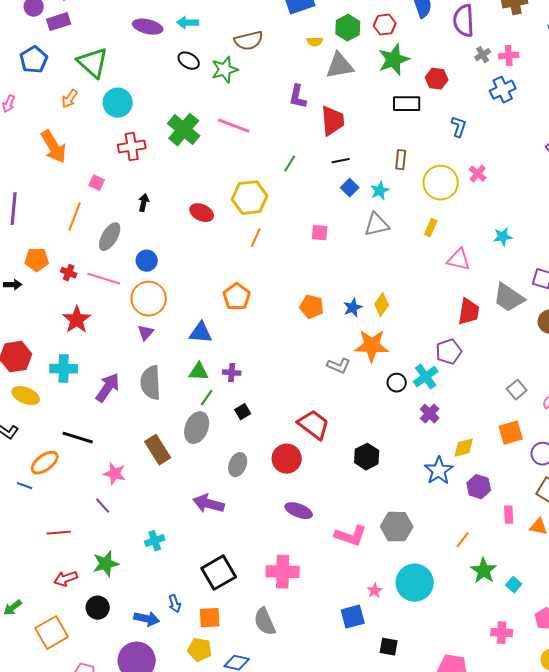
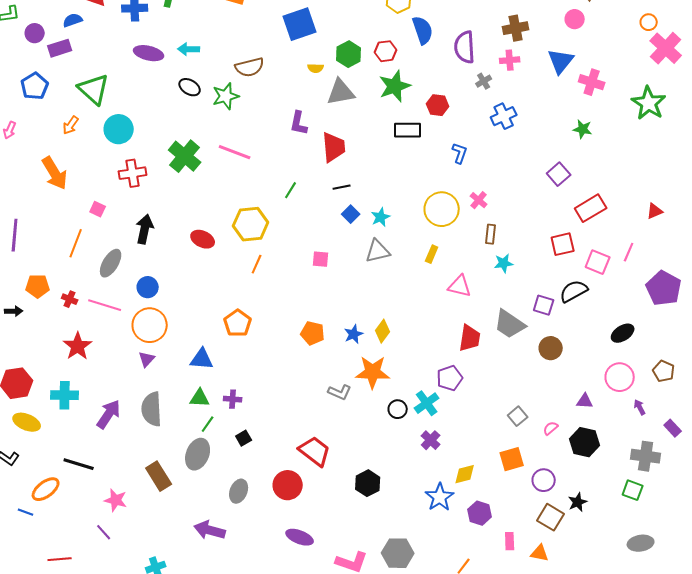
pink cross: (509, 56) -> (510, 60), moved
brown rectangle: (401, 160) -> (491, 234), moved
black arrow: (144, 203) -> (145, 229), size x1.6

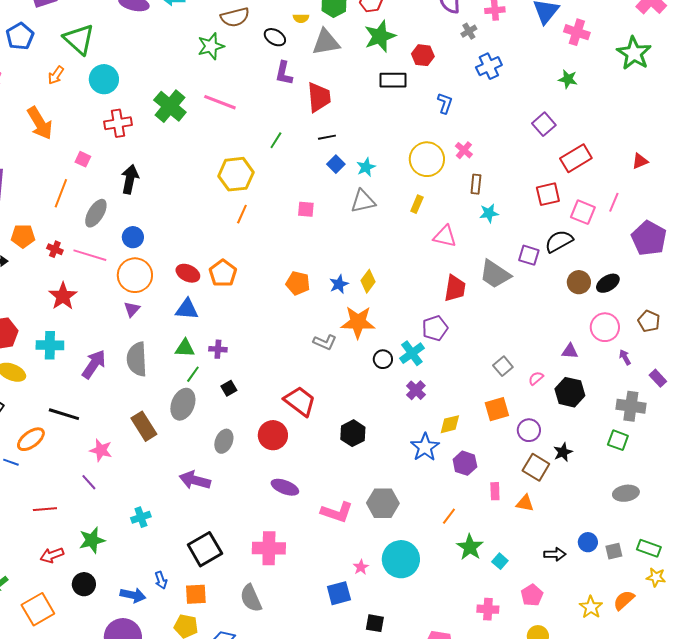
black ellipse: (190, 87) -> (275, 37), moved
red ellipse: (203, 239) -> (188, 273), moved
brown circle: (551, 348) -> (579, 282), moved

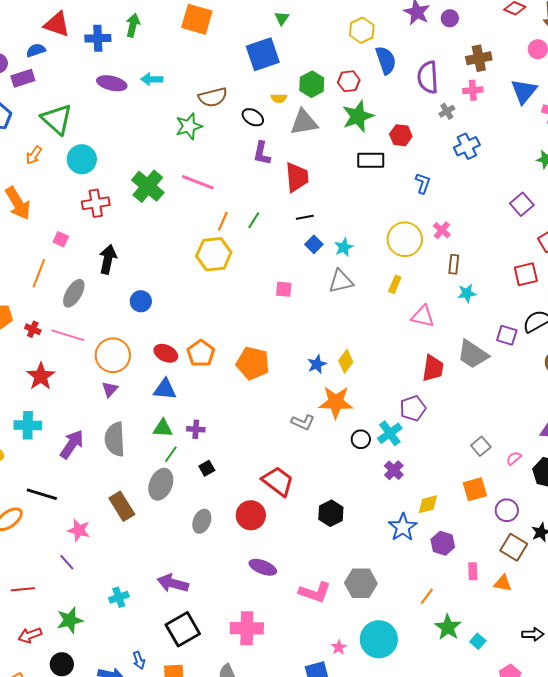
orange line: (242, 214) -> (223, 221), moved
blue circle: (133, 237) -> (141, 301), moved
orange pentagon: (298, 283) -> (253, 363), moved, size x1.4
purple arrow: (195, 480) -> (173, 583), moved

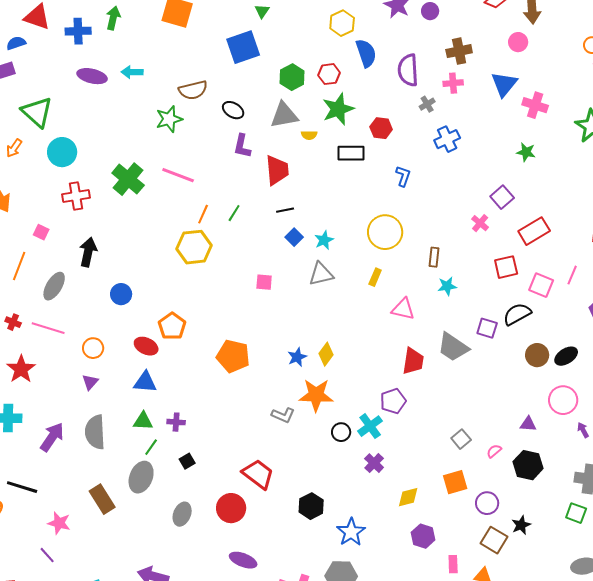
yellow semicircle: (279, 98) -> (309, 135), moved
pink cross: (442, 230) -> (480, 223), moved
orange pentagon: (201, 353) -> (172, 326), moved
orange circle: (113, 355) -> (93, 348), size x0.6
blue star: (403, 527) -> (351, 532), moved

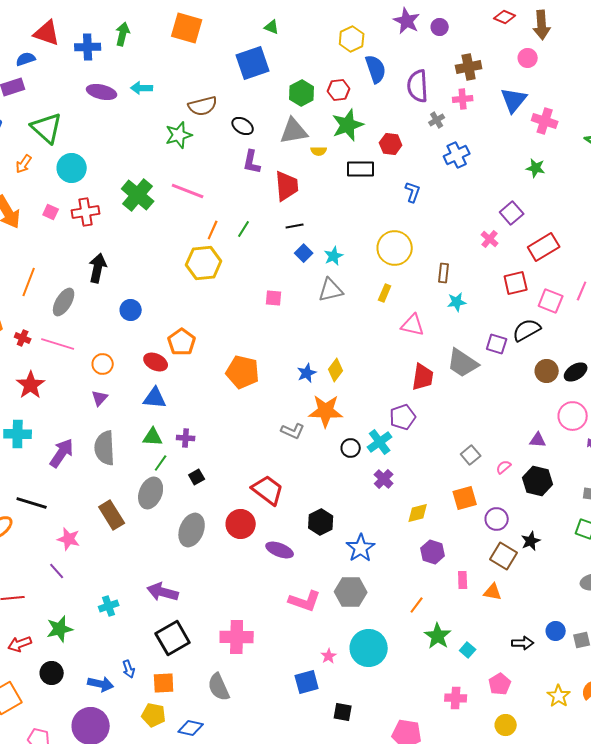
green triangle: (262, 11) -> (272, 27), turned -42
pink square: (41, 232) -> (51, 212), moved
gray ellipse: (182, 514) -> (192, 530), size x1.4
purple ellipse: (243, 560) -> (280, 550), moved

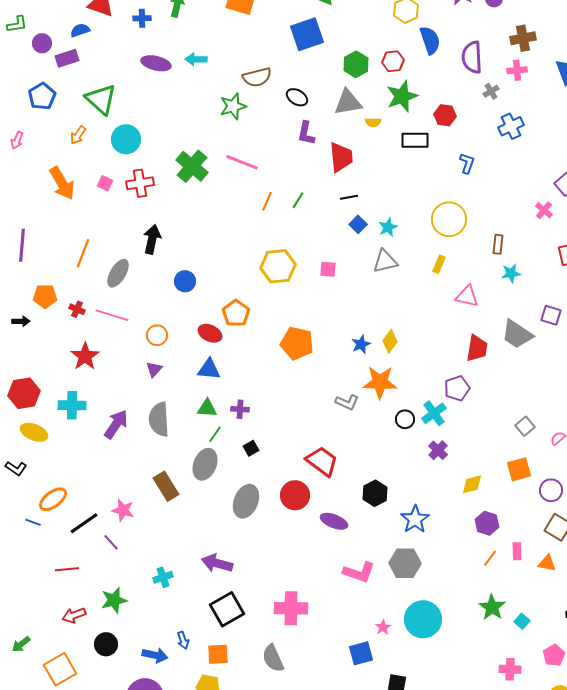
blue cross: (88, 47) -> (142, 18), size x0.7
yellow hexagon: (204, 263) -> (278, 266), moved
black line: (32, 503) -> (84, 523), moved, turned -52
orange line: (417, 605) -> (490, 558), moved

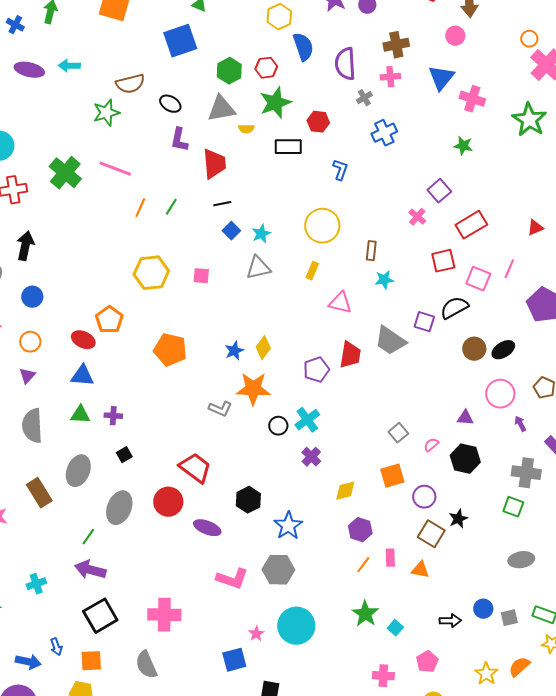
blue cross: (142, 18) -> (15, 25), turned 30
blue circle: (185, 281) -> (32, 297), moved
purple pentagon: (457, 388) -> (316, 370), moved
green line: (215, 434) -> (88, 537), moved

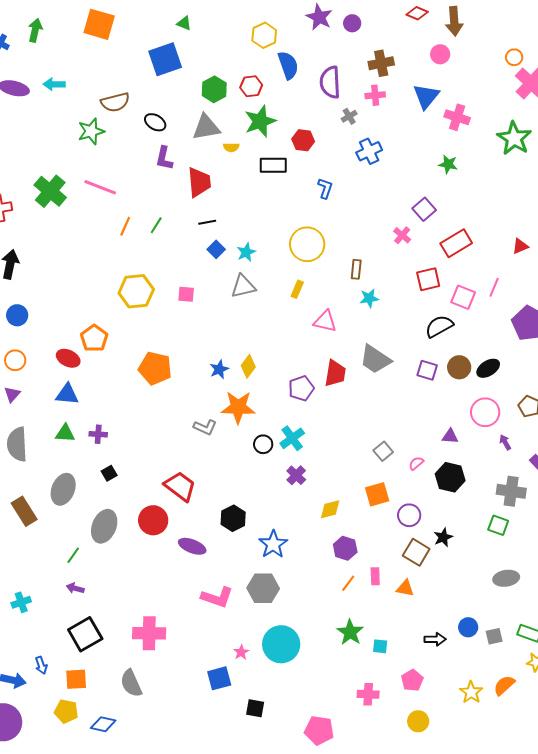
purple square: (424, 322) -> (427, 370), moved
purple arrow: (90, 570) -> (75, 588), size x0.6
cyan square: (395, 628) -> (380, 646), turned -35

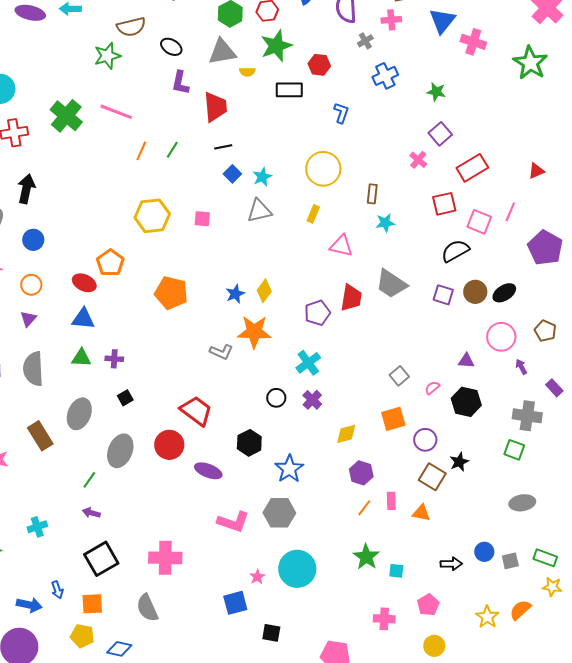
green star: (448, 164) -> (436, 92), moved
black circle: (263, 444) -> (276, 398), moved

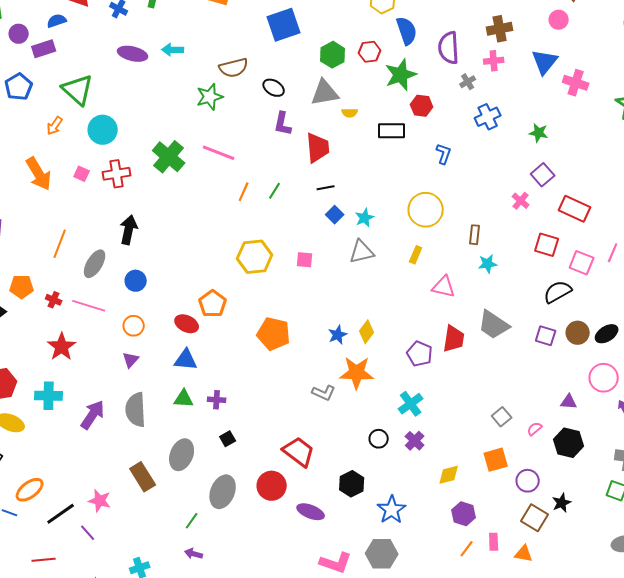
green star: (276, 46) -> (401, 75), moved
red rectangle: (472, 168) -> (575, 209), turned 56
red square: (444, 204) -> (547, 245), turned 30
purple pentagon: (317, 313) -> (420, 354), turned -30

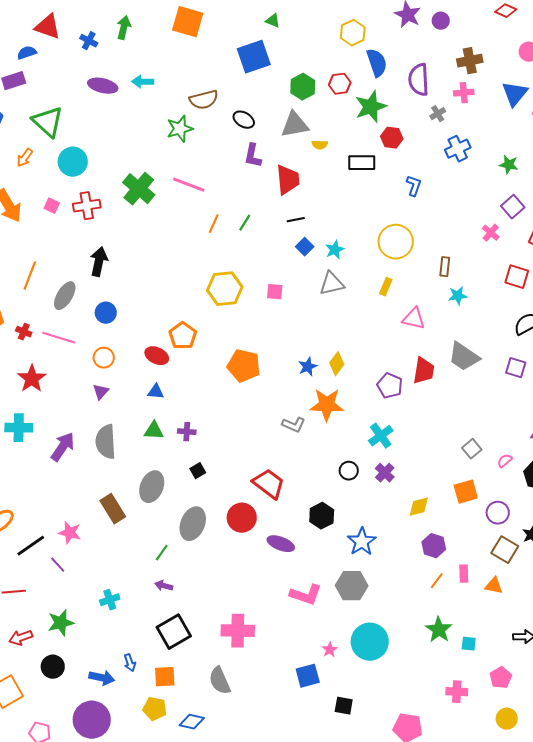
blue triangle: (186, 360) -> (156, 392), size x0.7

